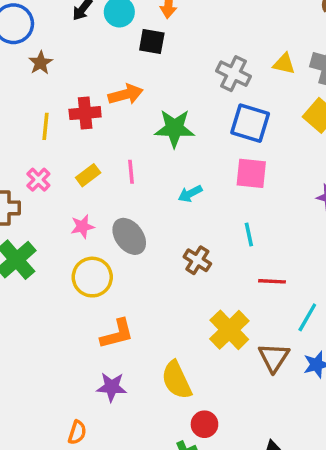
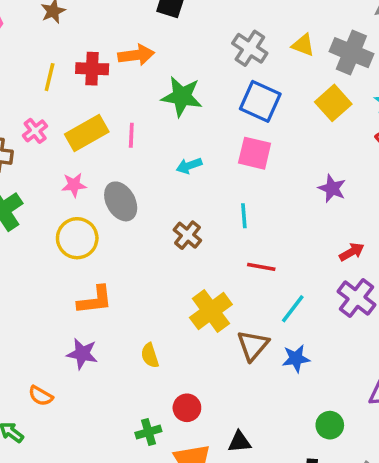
yellow rectangle: (88, 175) -> (87, 133), size x1.6
yellow semicircle: (177, 380) -> (150, 355), size x0.6
red circle: (204, 424) -> (187, 408), moved
orange semicircle: (77, 432) -> (41, 396), turned 95

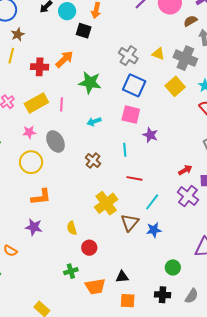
orange arrow: (136, 55) -> (64, 59), turned -36
yellow line: (50, 77) -> (11, 56), moved
purple star: (332, 188) -> (150, 135), moved
red circle: (187, 408) -> (89, 248), moved

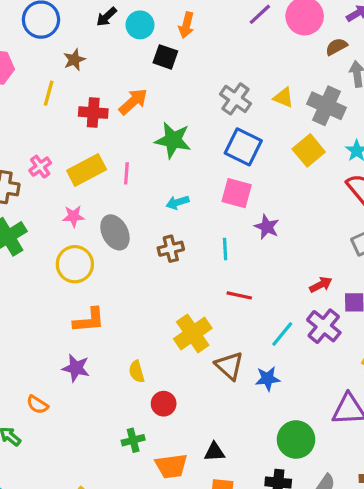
brown star: (18, 34) -> (74, 60), moved
brown cross: (93, 161) -> (171, 249), moved, turned 35
cyan line: (152, 202) -> (282, 334), moved
brown triangle: (130, 223) -> (229, 366), turned -30
green circle: (173, 267) -> (296, 439), size x1.5

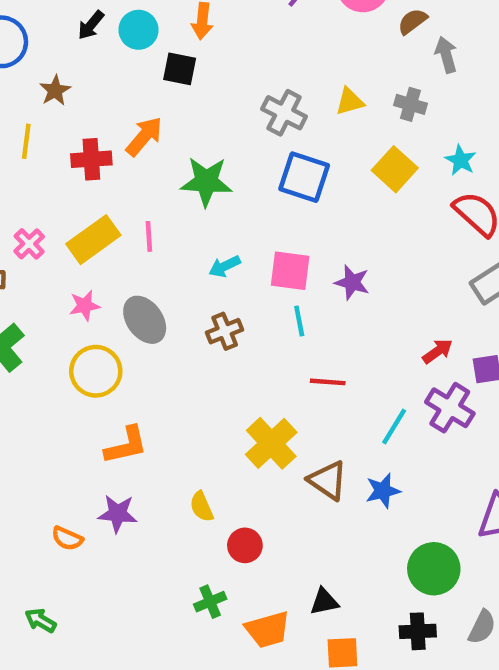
yellow triangle: (283, 98) -> (350, 102), turned -30
gray cross: (327, 106) -> (410, 104), size x0.6
pink square: (237, 193) -> (290, 271), moved
orange semicircle: (37, 405) -> (67, 538), moved

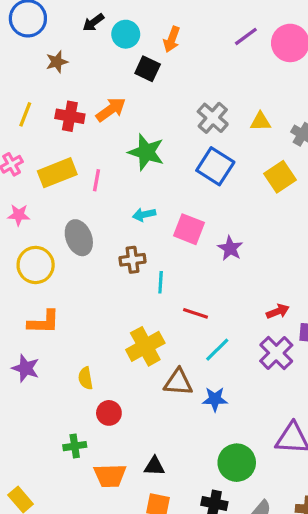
yellow line: (26, 141) -> (25, 114), moved
pink star: (85, 306) -> (19, 215), moved
cyan line: (299, 321) -> (161, 282), moved
cyan line: (394, 427) -> (217, 350), moved
brown triangle: (328, 480) -> (178, 382), turned -44

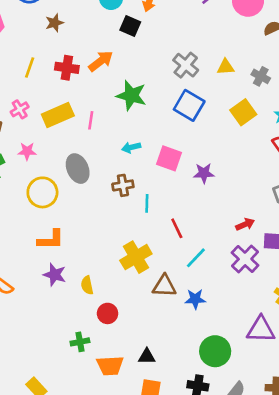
purple star: (230, 248) -> (204, 173), turned -30
red line: (196, 313) -> (177, 228), turned 48
purple star: (26, 368) -> (55, 275), moved

